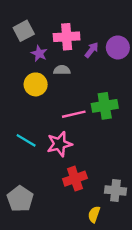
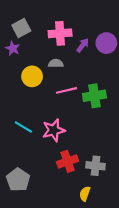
purple star: (39, 53) -> (13, 48), moved
pink line: (74, 114) -> (66, 90), moved
gray cross: (115, 191) -> (96, 166), moved

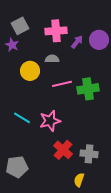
red cross: (68, 161) -> (63, 150), turned -30
gray pentagon: (18, 180) -> (17, 167), turned 30

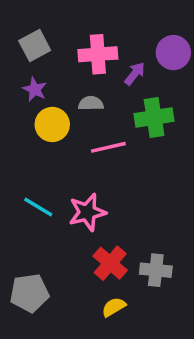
purple circle: (99, 40) -> (173, 53), moved
purple star: (12, 45) -> (35, 89), moved
green cross: (88, 89) -> (154, 117), moved
yellow semicircle: (79, 180) -> (114, 307), moved, turned 40

